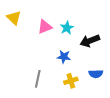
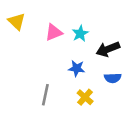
blue semicircle: (96, 74) -> (113, 78), moved
yellow cross: (71, 81) -> (85, 97), turned -32

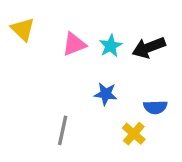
black arrow: (108, 49) -> (149, 48), moved
yellow cross: (85, 97) -> (134, 134), moved

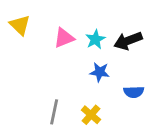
blue star: (106, 94) -> (100, 72), moved
yellow cross: (134, 134) -> (91, 115), moved

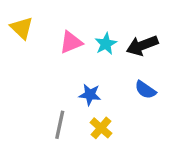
blue star: (100, 72) -> (90, 95), moved
blue semicircle: (134, 92) -> (145, 90), moved, turned 36

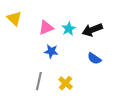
blue star: (90, 95) -> (51, 51), moved

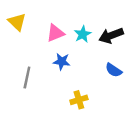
gray line: (39, 81) -> (27, 78), moved
yellow cross: (66, 83) -> (79, 100), turned 32

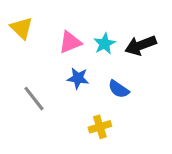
blue semicircle: (114, 70) -> (119, 89), moved
gray line: (27, 78) -> (34, 99), turned -50

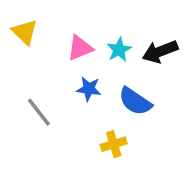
blue semicircle: (119, 89) -> (135, 101), size x1.4

